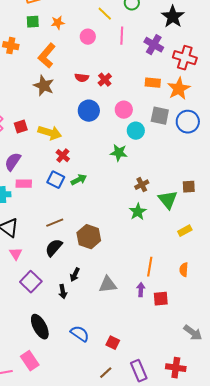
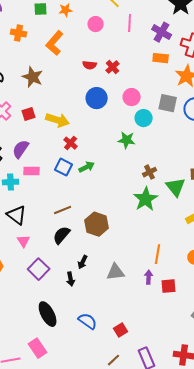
orange rectangle: (153, 83) -> (161, 58), moved
brown star: (44, 86) -> (33, 77), moved
green star: (138, 212) -> (146, 199), size x1.4
red square: (113, 343) -> (121, 330), turned 32

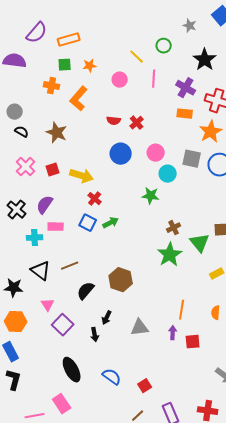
orange cross: (19, 33) -> (52, 86), moved
brown line: (63, 210) -> (70, 266), moved
pink triangle: (24, 241) -> (48, 305), moved

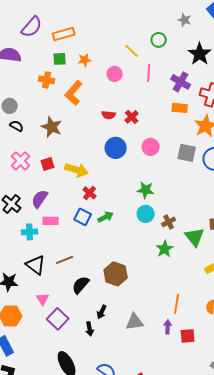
cyan circle: (168, 174) -> (146, 214), moved
green star: (170, 255) -> (165, 249), size x0.7

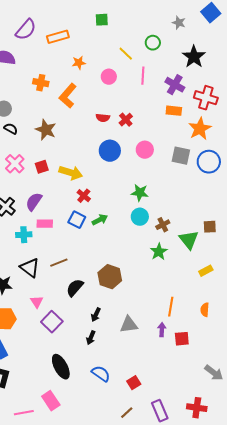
green square: (60, 59) -> (102, 20), moved
black arrow: (90, 329) -> (91, 338), moved, turned 32

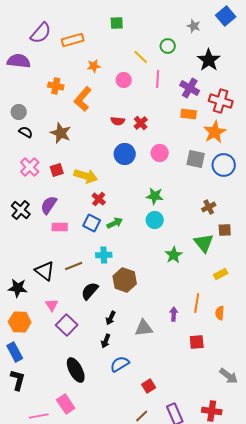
brown cross: (163, 225) -> (209, 207), moved
cyan cross: (24, 235) -> (104, 255), moved
orange line: (171, 307) -> (197, 303), moved
purple arrow: (162, 330) -> (174, 314), moved
blue semicircle: (101, 374) -> (120, 364), moved, turned -66

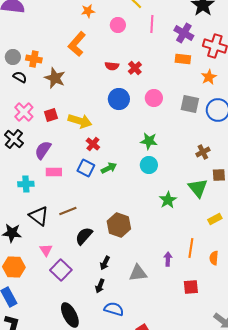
orange cross: (56, 86) -> (34, 59), moved
orange star: (215, 132) -> (209, 77), size x0.7
black cross: (21, 210) -> (14, 139), moved
cyan cross: (104, 255) -> (26, 184), moved
blue semicircle: (120, 364) -> (114, 309), turned 48

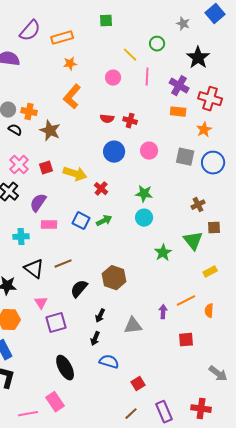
orange star: (88, 11) -> (70, 64), moved
red cross: (135, 68) -> (130, 121), turned -32
red cross: (93, 144) -> (101, 189), moved
orange line: (191, 248) -> (186, 301), turned 54
purple square: (61, 270) -> (56, 323), turned 30

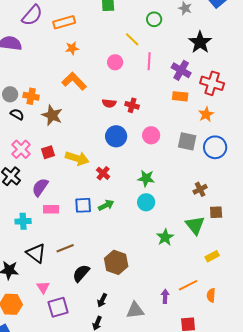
green circle: (157, 44) -> (154, 19), moved
orange L-shape: (72, 97) -> (74, 81), turned 95
blue square: (81, 221) -> (83, 205), turned -30

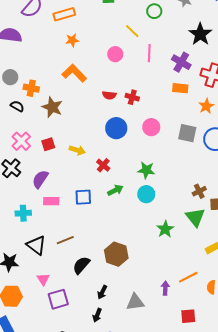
gray circle: (10, 94) -> (10, 77), moved
yellow arrow: (77, 158) -> (77, 150), size x0.7
brown cross: (200, 189) -> (199, 191), moved
green arrow: (106, 205) -> (115, 190), moved

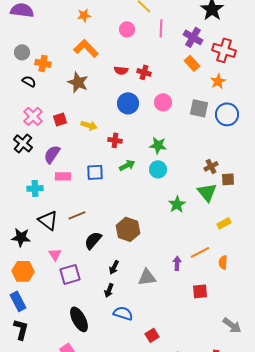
orange rectangle: (180, 88) -> (192, 63), turned 42
brown star: (52, 107) -> (78, 82), moved
red cross: (103, 165) -> (115, 140), turned -32

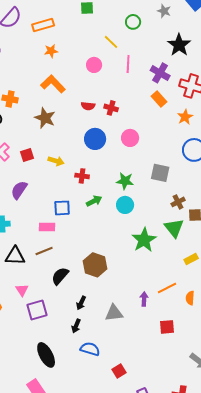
gray square: (199, 108) -> (160, 173), moved
pink rectangle: (63, 176) -> (47, 227), moved
green star: (177, 204) -> (144, 240), size x1.4
black triangle: (48, 220) -> (15, 256), turned -35

